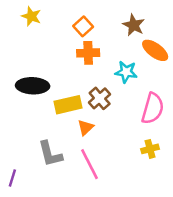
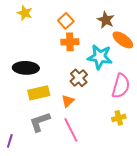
cyan star: (126, 72) -> (100, 57), size x1.4
yellow rectangle: (68, 105) -> (39, 93), moved
gray L-shape: (50, 154) -> (40, 122), turned 85

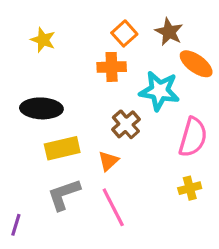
yellow star: (25, 13) -> (43, 40), moved
orange square: (66, 21) -> (124, 33), moved

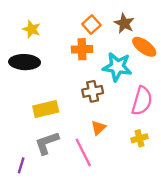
black ellipse: (41, 108) -> (25, 62), moved
brown cross: (126, 124) -> (93, 91), turned 30
orange triangle: (108, 161) -> (98, 128), moved
purple line: (16, 225) -> (21, 165), moved

